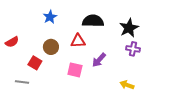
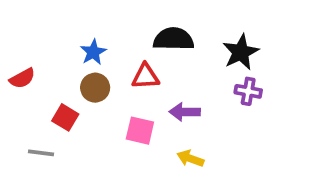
blue star: (50, 17) -> (93, 52), moved
purple arrow: (99, 60) -> (185, 112), turned 49
yellow arrow: (127, 85) -> (190, 159), moved

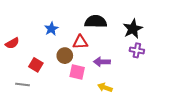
brown circle: (95, 88) -> (65, 56), moved

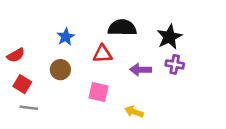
brown circle: (65, 56) -> (60, 70), moved
purple arrow: (102, 62) -> (141, 70), moved
red square: (36, 65) -> (22, 84), moved

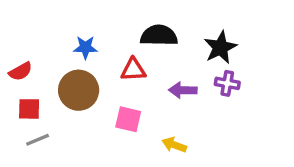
blue star: (66, 37) -> (85, 47), turned 30
brown circle: (60, 70) -> (79, 90), size x1.5
red square: (22, 84) -> (29, 109), turned -30
gray line: (29, 108) -> (38, 140), turned -30

